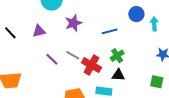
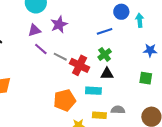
purple triangle: (39, 31) -> (34, 30), moved
blue line: (110, 31) -> (105, 31), moved
purple line: (52, 59) -> (41, 49), moved

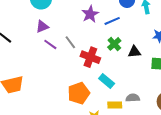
purple star: (59, 24) -> (90, 14), moved
gray line: (60, 57) -> (70, 42), moved, turned 32
black triangle: (107, 74) -> (134, 52), moved
cyan rectangle: (93, 91) -> (107, 81), turned 42

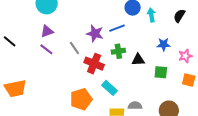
purple star: (90, 14) -> (95, 34), moved, turned -30
purple line: (50, 44) -> (46, 49), moved
green cross: (114, 44) -> (118, 51), turned 32

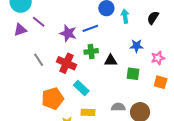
gray line: (74, 48) -> (39, 60), moved
purple line: (46, 49) -> (39, 22), moved
gray semicircle: (135, 106) -> (118, 107), moved

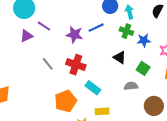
green cross: (91, 51) -> (126, 31), moved, turned 32
black triangle: (111, 61) -> (120, 58), turned 40
green square: (133, 74) -> (143, 68), turned 32
gray semicircle: (118, 107) -> (131, 86), moved

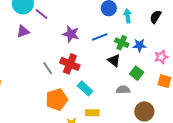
purple line: (44, 26) -> (42, 14), moved
blue line: (96, 28) -> (100, 37), moved
green cross: (126, 31) -> (122, 43), moved
gray line: (48, 64) -> (48, 68), moved

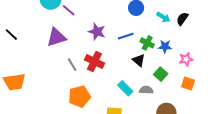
cyan arrow: (128, 16) -> (163, 17), moved, turned 128
purple triangle: (23, 31) -> (56, 37), moved, size x1.5
cyan rectangle: (85, 88) -> (125, 88), moved

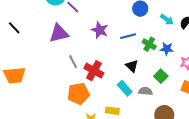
black triangle: (139, 60) -> (132, 66), moved
red cross: (94, 62) -> (94, 71), moved

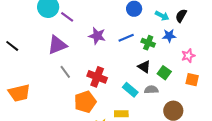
blue star: (167, 49) -> (169, 36), moved
gray line: (73, 62) -> (65, 72), moved
black triangle: (132, 66) -> (144, 67), moved

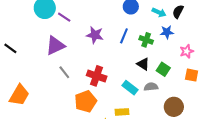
blue line: (126, 38) -> (124, 36), turned -42
orange trapezoid: (19, 93) -> (19, 95), turned -45

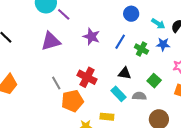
black triangle: (143, 64) -> (125, 73), moved, turned -32
gray line: (64, 72) -> (56, 83), moved

